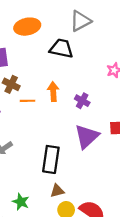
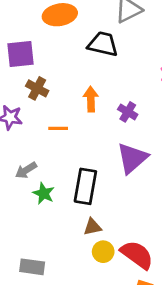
orange line: (28, 101) -> (58, 128), moved
green star: (21, 202) -> (44, 193), moved

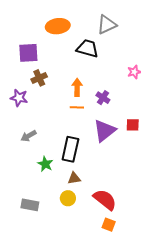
brown cross: (37, 88) -> (39, 78), turned 35
orange line: (58, 128) -> (77, 107), moved
green star: (44, 193) -> (45, 164), moved
yellow circle: (103, 252) -> (68, 198), moved

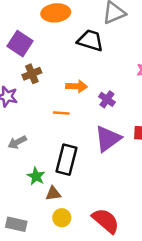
purple square: (28, 53) -> (20, 44), turned 35
orange arrow: (77, 87) -> (77, 86), turned 90
orange line: (77, 107) -> (61, 113), moved
brown triangle: (74, 178) -> (53, 194), moved

